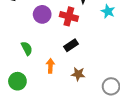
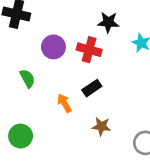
green semicircle: (27, 48) -> (27, 78), moved
orange arrow: (50, 66) -> (64, 103), moved, turned -32

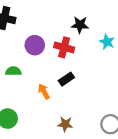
green semicircle: (27, 78) -> (13, 71), turned -63
brown star: (101, 126) -> (65, 124), moved

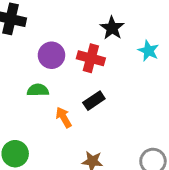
black star: (80, 25) -> (112, 28), turned 30
green semicircle: (13, 71) -> (38, 90), moved

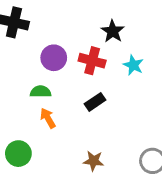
cyan star: (148, 51) -> (133, 65), moved
orange arrow: (64, 117) -> (48, 118), moved

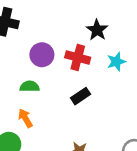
cyan star: (133, 65) -> (116, 62), turned 30
orange arrow: (48, 118) -> (25, 118), moved

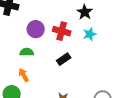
black star: (97, 30) -> (85, 12), moved

